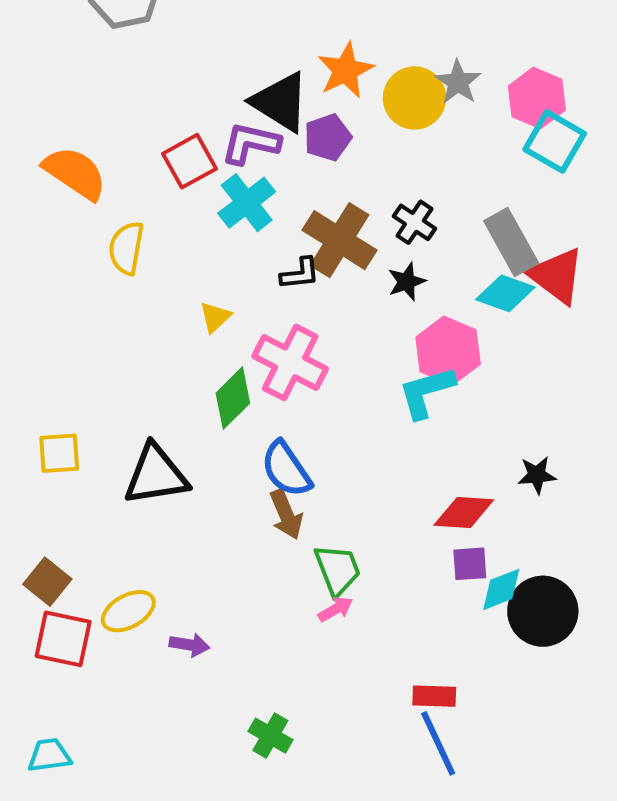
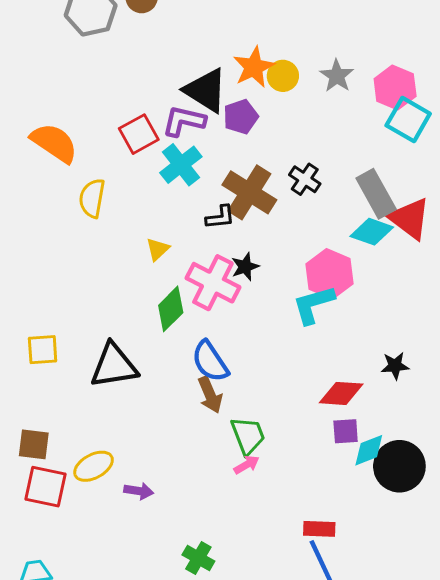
yellow circle: (414, 98) -> (283, 76), moved, size x0.7
black star: (407, 282) -> (245, 267), moved
brown square: (47, 582) -> (34, 444), turned -32

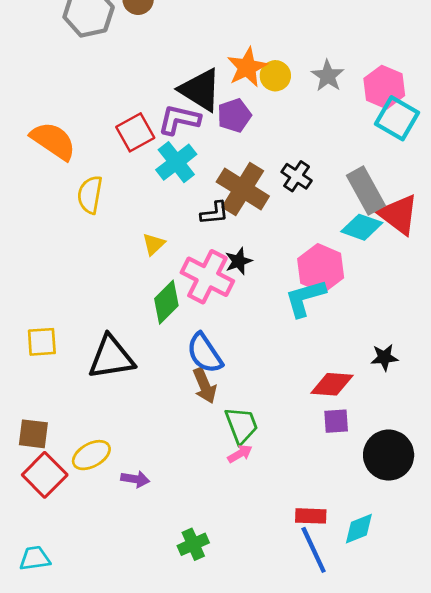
cyan diamond: (369, 450) -> (359, 529), moved
red square: (45, 487) -> (45, 475), turned 33
green cross: (198, 558) -> (193, 544), turned 36

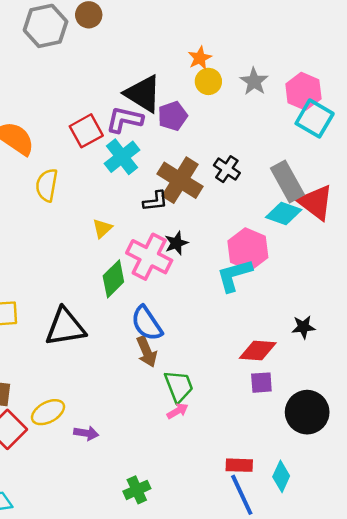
orange star: (247, 67) -> (200, 58), moved, size x0.7
cyan diamond: (359, 529) -> (281, 476), turned -44

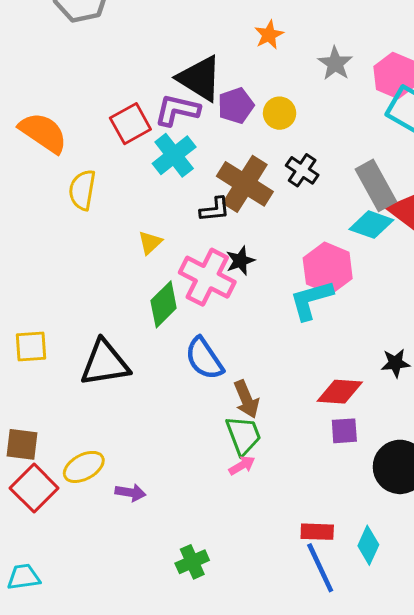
yellow circle: (208, 81) -> (280, 113), moved
brown arrow: (147, 352) -> (246, 399), moved

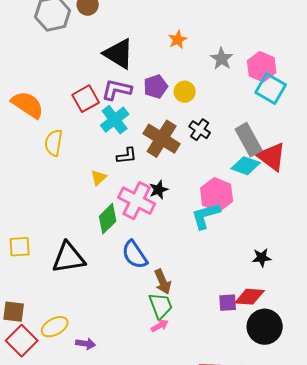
black triangle: (200, 78) -> (119, 54), moved
black L-shape: (215, 209) -> (127, 156), moved
red diamond: (340, 392) -> (250, 297), moved

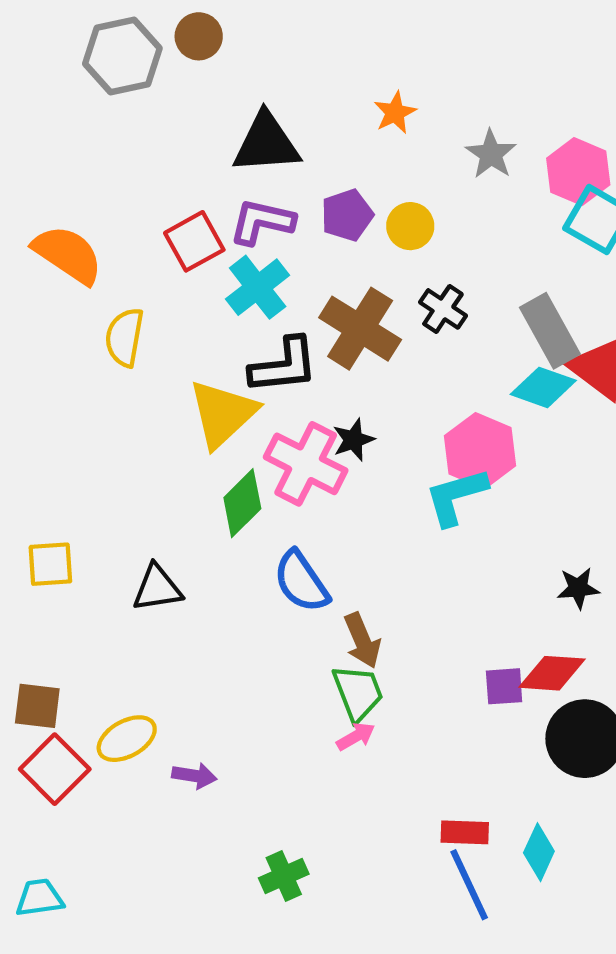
black triangle: (119, 54) -> (266, 143), turned -36
black L-shape: (127, 156) -> (284, 366), size x1.6
yellow triangle: (99, 178) -> (223, 414), size x2.0
black triangle: (69, 258) -> (157, 588), size x0.7

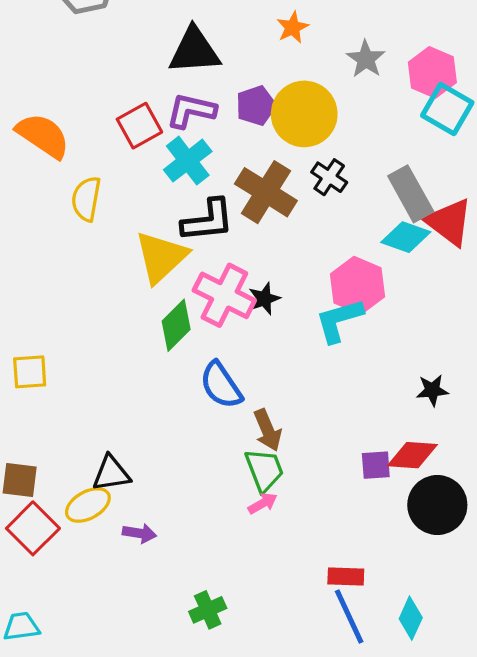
yellow circle: (410, 226) -> (304, 114), size x1.8
black star: (354, 440) -> (264, 299), moved
black triangle: (157, 588) -> (111, 473), moved
cyan diamond: (539, 852) -> (411, 618), moved

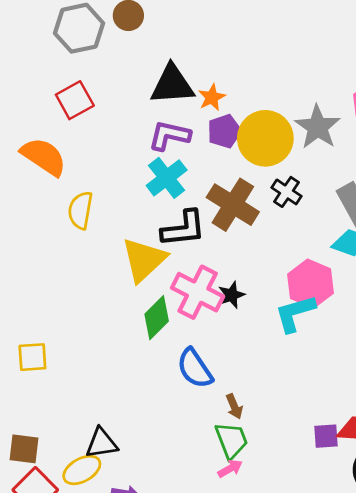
orange star: (293, 27) -> (212, 97), moved
gray star: (366, 59) -> (318, 127), moved, size x1.4
red square: (139, 126) -> (75, 100), moved
brown arrow: (268, 430) -> (234, 406), size x0.7

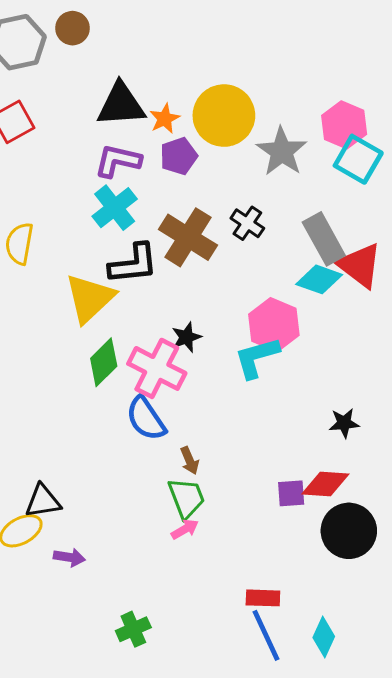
yellow circle: (265, 138) -> (224, 116), moved
pink cross: (198, 292) -> (157, 368), moved

